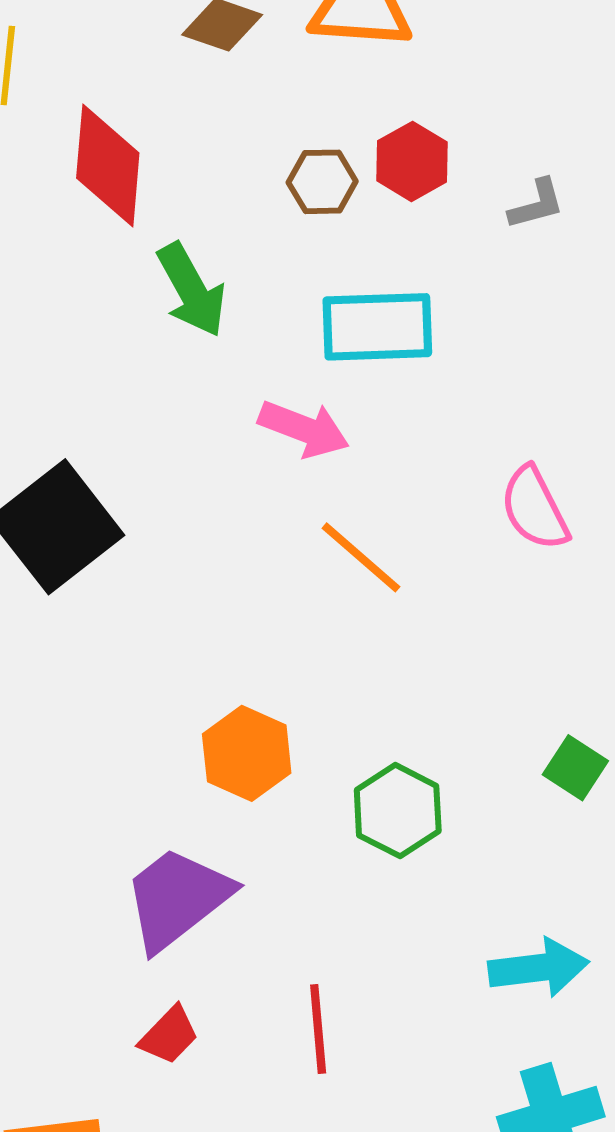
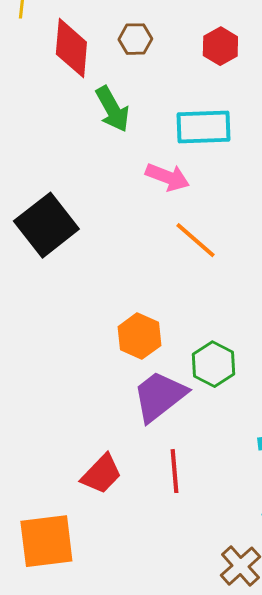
brown hexagon: (322, 182) -> (135, 39), moved
purple trapezoid: (177, 898) -> (159, 396), moved
red trapezoid: (169, 1035) -> (101, 474), size x1.4

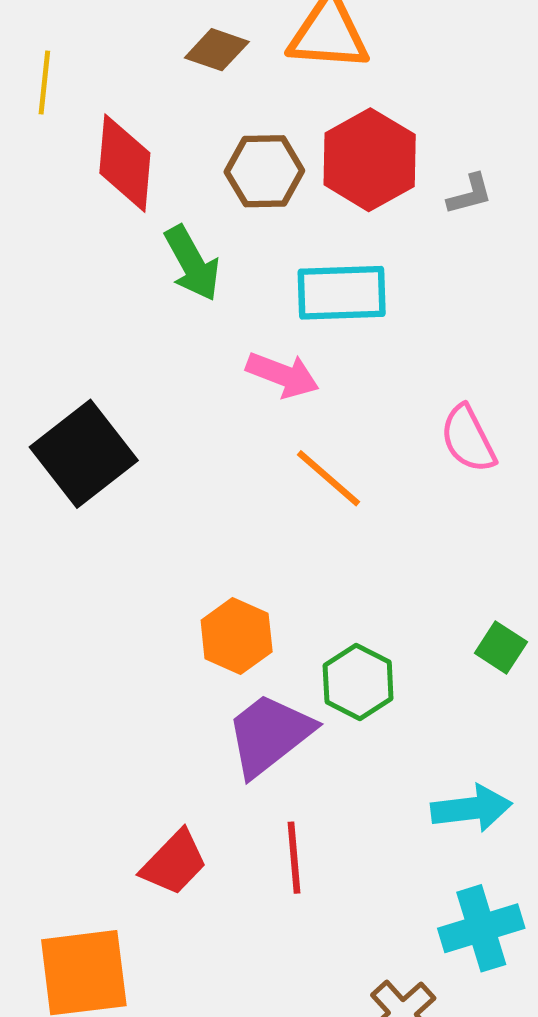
brown hexagon: (135, 39) -> (264, 171), moved, size x1.4
red hexagon: (220, 46) -> (370, 160), size x1.6

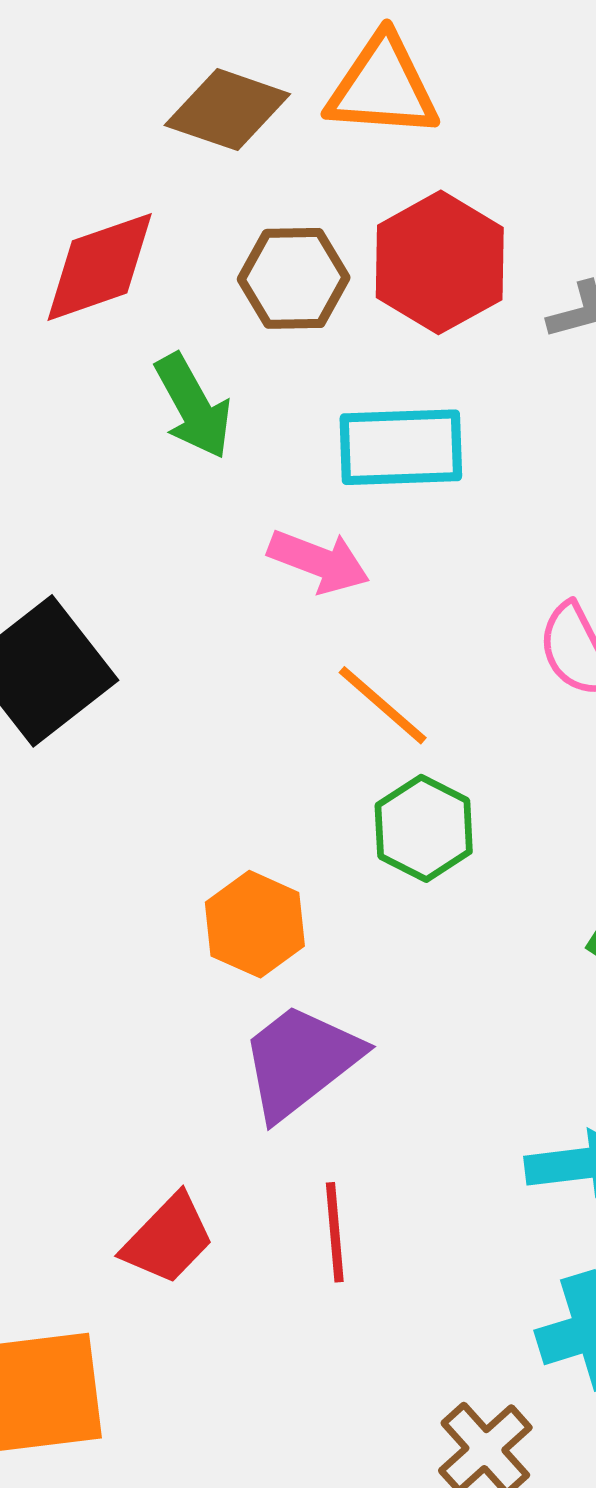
brown diamond: (217, 50) -> (227, 110), size x1.4
red diamond: (125, 163) -> (100, 267), turned 66
green hexagon: (358, 682) -> (424, 828), moved

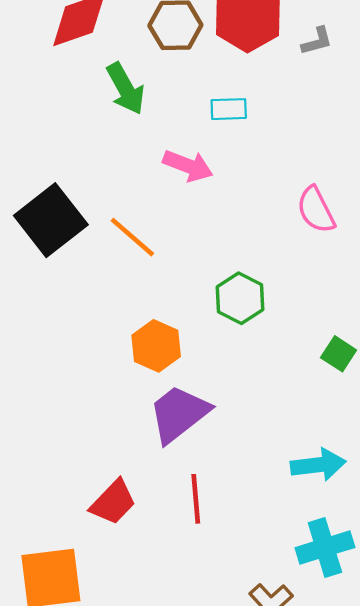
cyan rectangle: (401, 447) -> (229, 109), size x0.6
orange line: (383, 705) -> (132, 237), moved

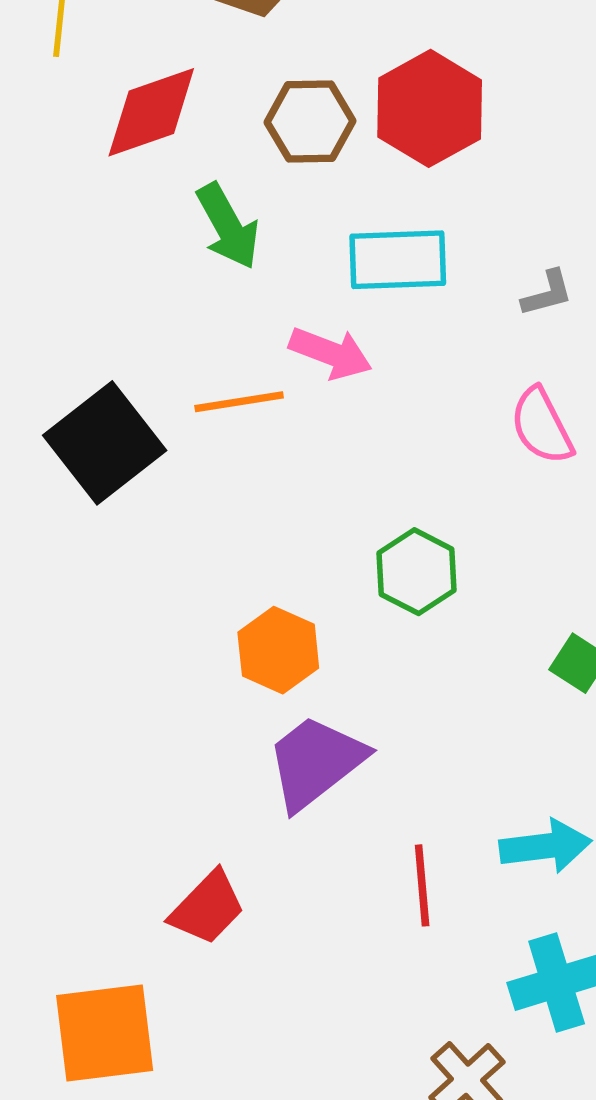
gray L-shape: (317, 41) -> (547, 293), moved
cyan rectangle: (229, 109) -> (398, 260), size x1.6
orange line: (132, 237) -> (239, 402), moved, turned -50
red line: (196, 499) -> (422, 885), moved

